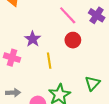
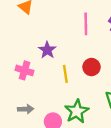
pink line: (68, 15) -> (86, 24), turned 42
red circle: (73, 40) -> (92, 67), moved

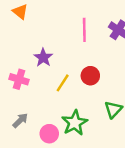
yellow line: (65, 74) -> (63, 83), turned 42
gray arrow: (26, 109) -> (20, 120), turned -42

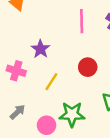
yellow line: (63, 83) -> (51, 82), moved
green star: (75, 123) -> (72, 114), turned 30

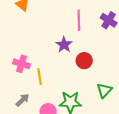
purple star: (40, 49) -> (64, 45), moved
yellow line: (51, 82) -> (40, 77), moved, turned -42

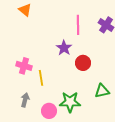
green triangle: (104, 90) -> (102, 91), turned 35
gray arrow: (23, 100) -> (25, 100), turned -32

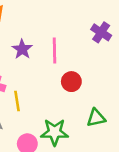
pink line: (78, 25) -> (55, 51), moved
purple star: (64, 48) -> (22, 49), moved

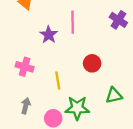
pink line: (55, 51) -> (73, 22), moved
yellow line: (17, 101) -> (58, 81), moved

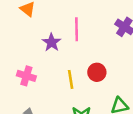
yellow line: (58, 81) -> (71, 79), moved

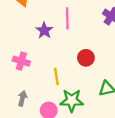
yellow line: (71, 79) -> (56, 76), moved

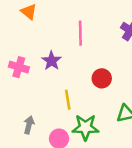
purple star: (44, 30) -> (51, 61), moved
pink cross: (21, 61) -> (19, 67), moved

